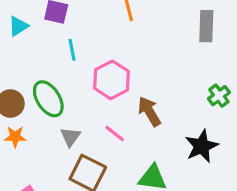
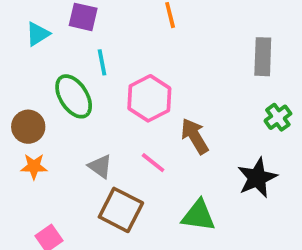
gray rectangle: (206, 26) -> (263, 57), moved
green ellipse: (48, 99) -> (74, 96), moved
gray triangle: (70, 137) -> (100, 166), turned -30

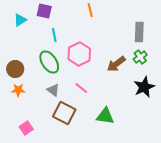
green ellipse: (74, 96) -> (49, 62), moved
green cross: (278, 117) -> (140, 57), moved
brown arrow: (195, 136) -> (116, 64), moved, turned -96
black star: (257, 178) -> (144, 87), moved

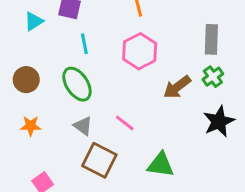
pink hexagon: (79, 54) -> (140, 51), moved
brown circle: (15, 69) -> (26, 80), moved

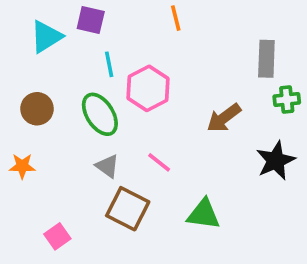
cyan triangle: (34, 21) -> (46, 37), size x1.4
pink hexagon: (140, 51) -> (148, 88), moved
green cross: (213, 77) -> (287, 99), moved, turned 30
orange star: (31, 126) -> (22, 166), moved

